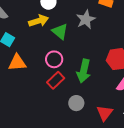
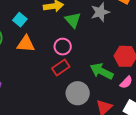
green arrow: (84, 71) -> (102, 71), moved, turned 95
gray circle: (76, 103) -> (78, 93), size x1.5

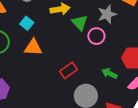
pink circle: (63, 47) -> (96, 36), moved
green arrow: (102, 71) -> (109, 73), size x0.7

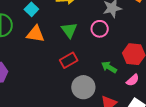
green triangle: (80, 23) -> (69, 30), moved

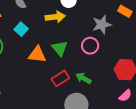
orange triangle: (36, 34) -> (37, 55), moved
green arrow: (109, 67) -> (84, 78), moved

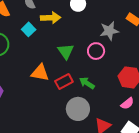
yellow arrow: (55, 17) -> (51, 18), moved
orange triangle: (37, 55) -> (40, 73), moved

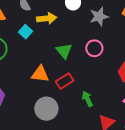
gray star: (109, 31) -> (99, 17), moved
green arrow: (87, 83) -> (87, 99), moved, turned 35
gray circle: (78, 109) -> (46, 109), moved

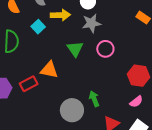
gray star: (99, 17) -> (91, 23), moved
red rectangle: (65, 81) -> (29, 84), moved
gray circle: (46, 109) -> (72, 110), moved

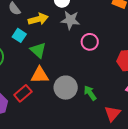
gray star: (91, 23) -> (70, 20), turned 30
green triangle: (75, 49) -> (38, 50), moved
gray circle: (72, 110) -> (66, 88), moved

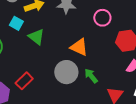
pink circle: (90, 42) -> (102, 18), moved
orange triangle: (40, 75) -> (79, 47), moved, turned 30

